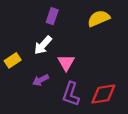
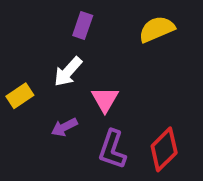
red diamond: (103, 94) -> (164, 149), turned -36

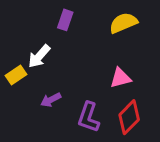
white arrow: (68, 72) -> (39, 56), moved
pink triangle: (105, 99) -> (120, 78), moved, turned 45

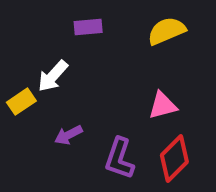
purple rectangle: (65, 20) -> (88, 27), turned 66

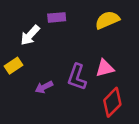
white arrow: (53, 76) -> (30, 35), moved
purple L-shape: (119, 158) -> (77, 77), moved

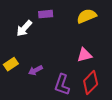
yellow rectangle: (14, 66) -> (11, 64), moved
purple L-shape: (77, 77) -> (62, 85), moved

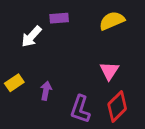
pink triangle: (84, 55) -> (109, 71), turned -42
purple arrow: (35, 70) -> (46, 91), turned 128

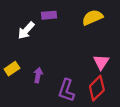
pink triangle: (109, 71) -> (101, 62), moved

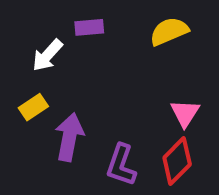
yellow rectangle: (12, 69) -> (33, 107), moved
purple arrow: (38, 75) -> (69, 137), size x1.6

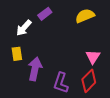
purple rectangle: (89, 27) -> (45, 14), turned -32
yellow rectangle: (33, 107) -> (17, 54), turned -64

